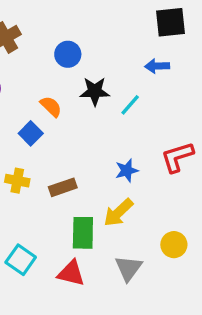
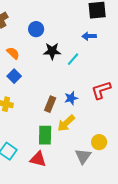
orange semicircle: (51, 106) -> (13, 53), moved
brown rectangle: (63, 187) -> (50, 104), moved, turned -49
gray triangle: (128, 268) -> (83, 156), moved

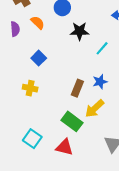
orange semicircle: (13, 53) -> (38, 23), moved
cyan line: (73, 59) -> (102, 48), moved
green rectangle: (45, 135) -> (72, 121), turned -54

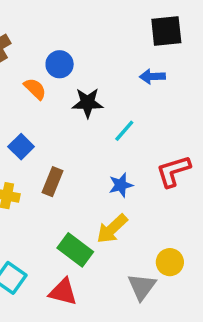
orange semicircle: (38, 23) -> (35, 89), moved
brown rectangle: (77, 88) -> (53, 182), moved

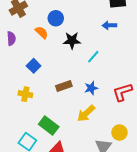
red L-shape: (173, 171) -> (123, 92), moved
brown rectangle: (53, 182) -> (64, 86), moved, turned 49
green rectangle: (75, 250) -> (49, 125), moved

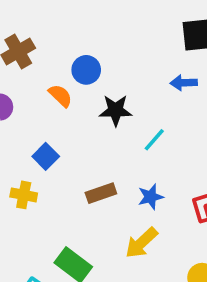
yellow cross: (25, 94) -> (24, 195), moved

